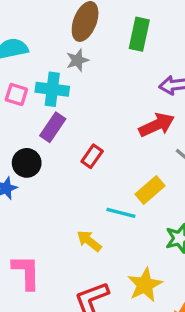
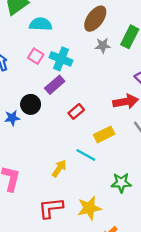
gray star: (77, 60) -> (103, 45), moved
yellow rectangle: (150, 190) -> (104, 134), moved
yellow arrow: (89, 241) -> (59, 168), turned 72

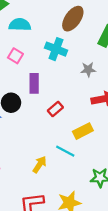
gray star: (103, 45) -> (88, 70), moved
cyan cross: (61, 59) -> (56, 49), moved
purple rectangle: (55, 85) -> (34, 83), turned -48

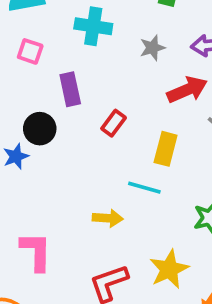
yellow rectangle: (83, 131) -> (166, 149), turned -36
yellow arrow: (40, 165) -> (108, 218), turned 72

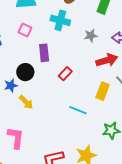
yellow rectangle: (166, 149) -> (103, 91), moved
yellow arrow: (108, 218) -> (26, 102), moved, turned 35

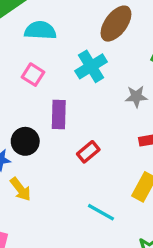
cyan cross: (60, 20) -> (91, 66), turned 36

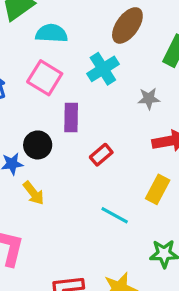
pink square: (33, 75) -> (45, 78), size x1.5

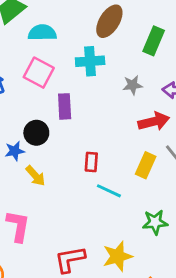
cyan cross: (103, 69) -> (90, 61), turned 32
red rectangle: (101, 155) -> (91, 162), moved, turned -42

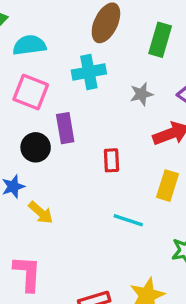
black circle: (36, 133) -> (36, 147), moved
red rectangle: (91, 162) -> (111, 160), moved

